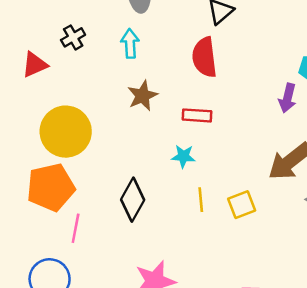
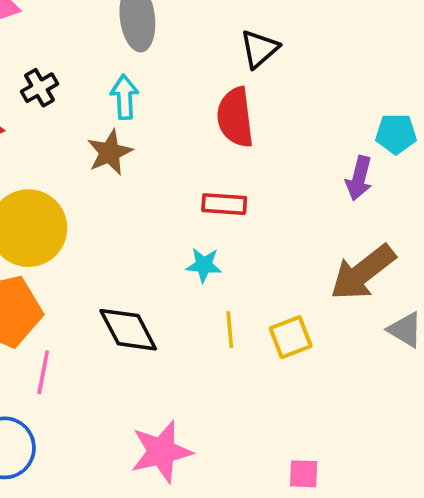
brown star: (142, 96) -> (110, 152), moved
black diamond: (133, 200) -> (128, 330), turned -57

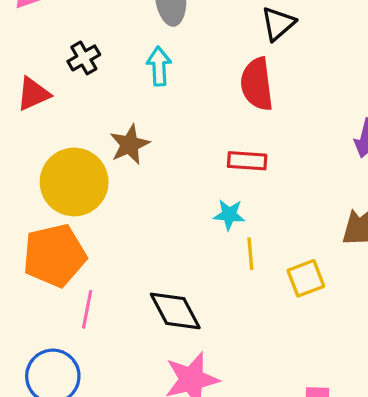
brown star: (110, 152) -> (130, 144), moved
black diamond: (128, 330) -> (175, 311), moved
yellow line: (230, 330) -> (250, 254), moved

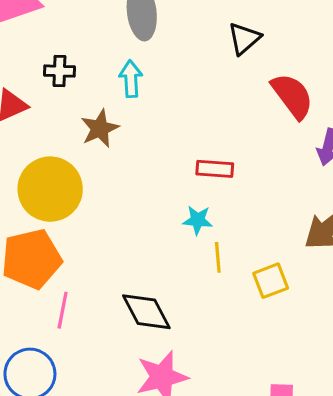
black cross: (84, 58) -> (59, 71), turned 32
red semicircle: (257, 84) -> (292, 96), moved, turned 150
brown star: (130, 144) -> (100, 128), moved

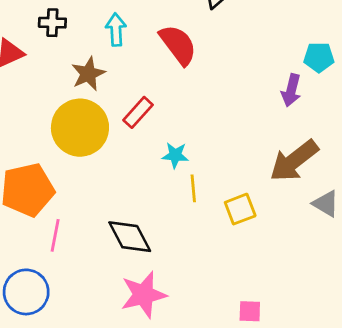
red semicircle: (292, 96) -> (178, 45), moved
red rectangle: (215, 169) -> (138, 112), moved, turned -52
yellow circle: (50, 189) -> (80, 128), moved

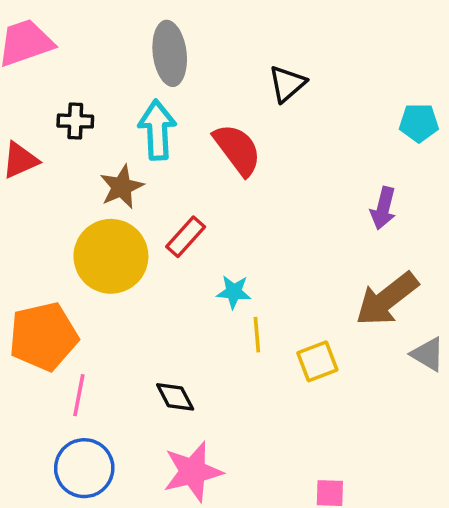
cyan arrow: (116, 30) -> (157, 130), size x1.4
cyan pentagon: (319, 57) -> (419, 123), moved
black diamond: (130, 237) -> (175, 397), size x0.7
blue circle: (26, 292) -> (84, 468), moved

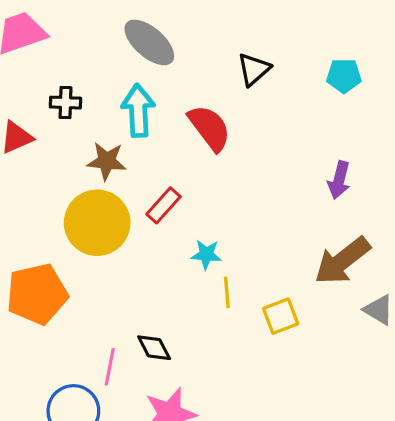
gray ellipse: (170, 53) -> (149, 42), turned -42
cyan pentagon: (419, 123) -> (344, 76), moved
brown star: (122, 187) -> (107, 161), turned 30
pink line: (79, 395) -> (110, 367), moved

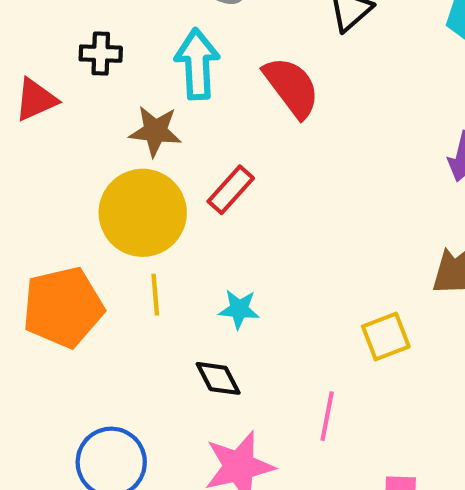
cyan star: (206, 254) -> (239, 309), moved
yellow line: (227, 292) -> (155, 295), moved
pink line: (110, 367) -> (327, 416), moved

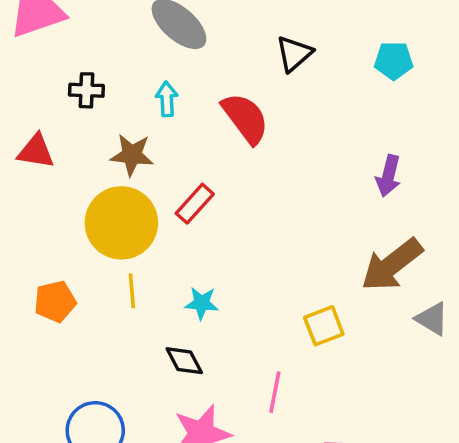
cyan arrow: (197, 64) -> (167, 99), size x0.6
red triangle: (36, 100) -> (36, 151), moved, turned 33
orange pentagon: (63, 307) -> (55, 301), size x0.6

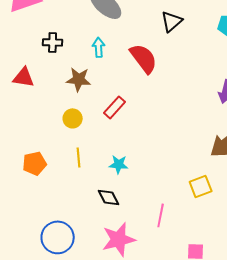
yellow circle: (121, 223) -> (73, 118), size x0.5
yellow square: (324, 326) -> (201, 186), moved

